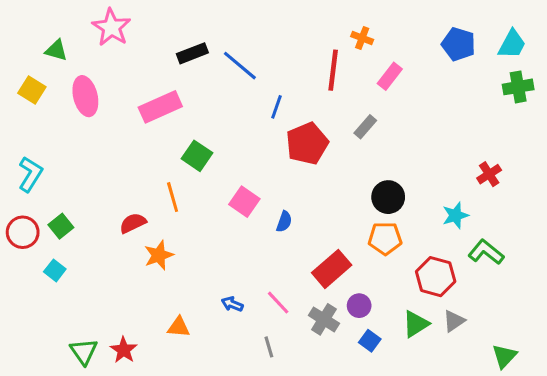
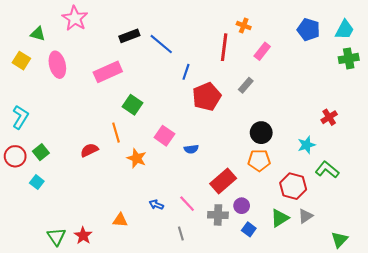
blue semicircle: (284, 222) -> (191, 149), turned 64
orange star: (159, 255) -> (137, 158), moved, turned -30
gray cross: (324, 319) -> (218, 215), turned -30

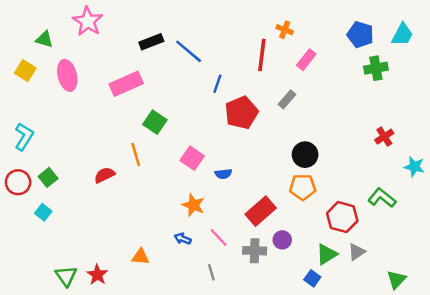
green cross: (349, 58) -> (376, 68), moved
cyan star: (306, 145) -> (414, 167), moved, turned 30
orange star: (137, 158) -> (193, 205), moved
blue square: (249, 229) -> (312, 278), moved

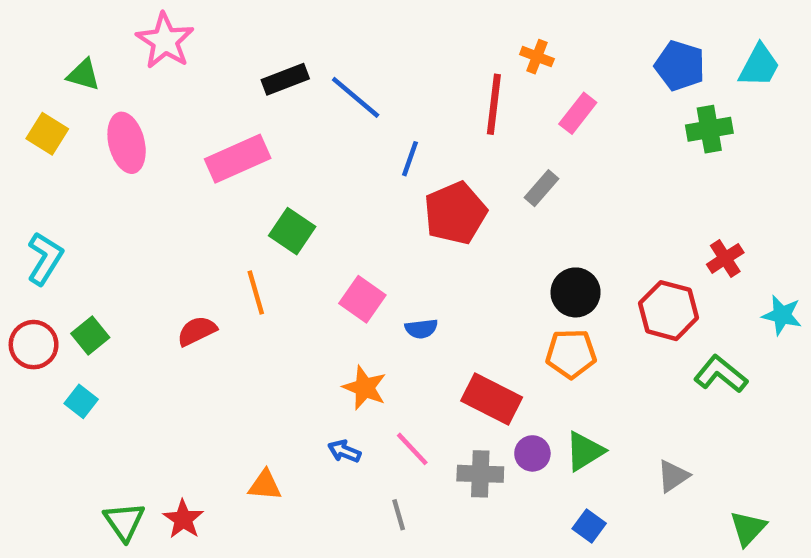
red rectangle: (261, 211) -> (492, 399), turned 68
red hexagon: (342, 217) -> (668, 311), moved
green triangle: (327, 254) -> (585, 451), moved

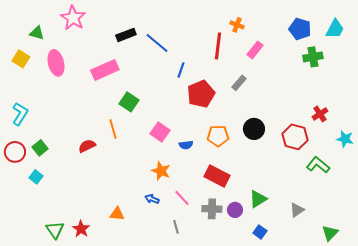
orange pentagon: (571, 354) -> (218, 136), moved
purple circle: (532, 453) -> (235, 210), moved

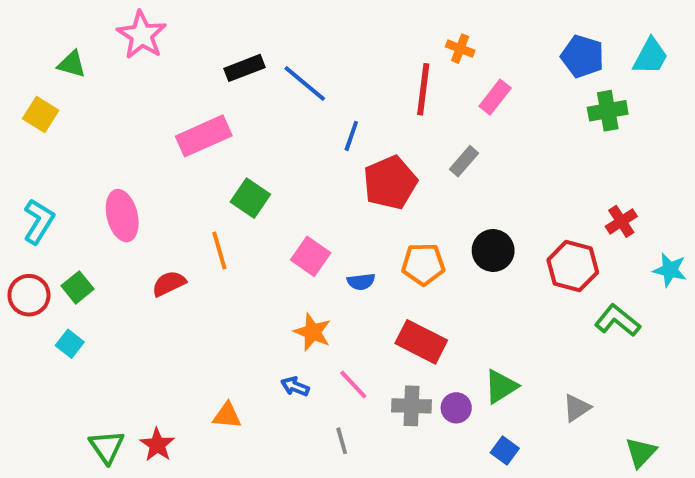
pink ellipse: (56, 63) -> (122, 216), moved

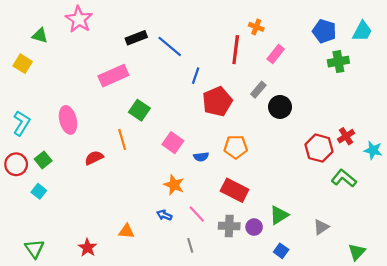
red cross: (621, 221) -> (346, 136), moved
black circle: (493, 251) -> (280, 107), moved
green triangle: (107, 447) -> (34, 249), moved

